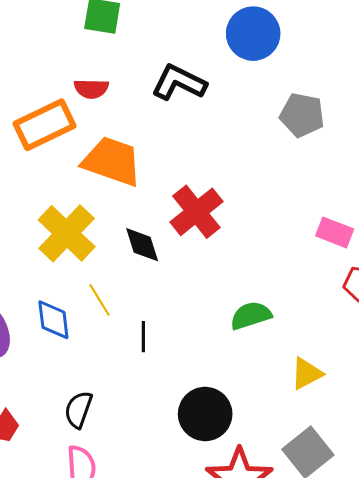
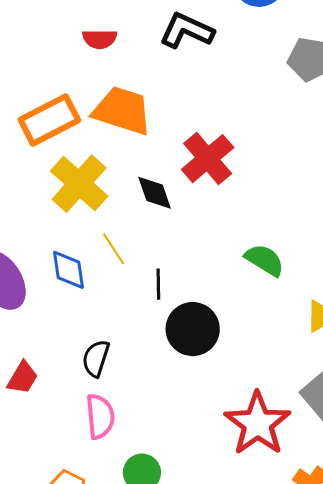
orange rectangle: (45, 125) -> (49, 120), moved
green semicircle: (251, 315) -> (265, 260), turned 51
black circle: (205, 414) -> (193, 329), moved

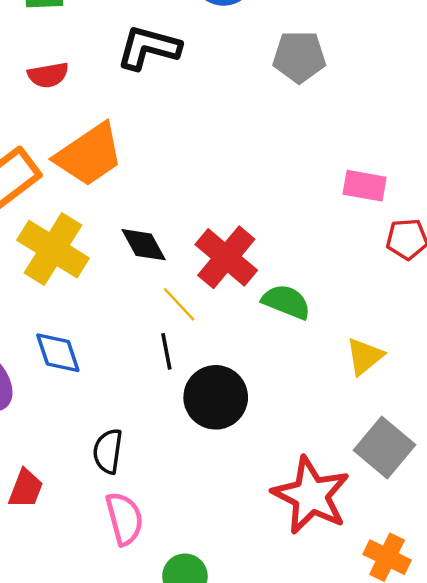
orange trapezoid: (122, 111) -> (89, 155), turned 138
red cross: (208, 159) -> (226, 257), moved
yellow line: (114, 249) -> (179, 304), moved

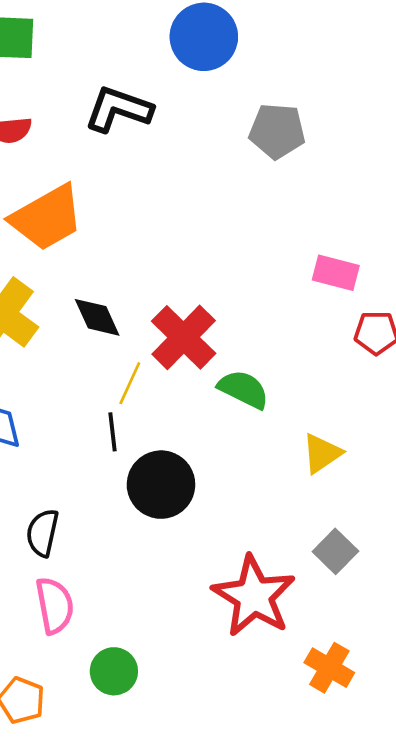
yellow line: (179, 304) -> (130, 383), turned 63
gray square: (384, 447) -> (335, 551), size x0.7

